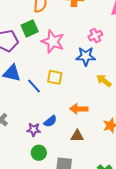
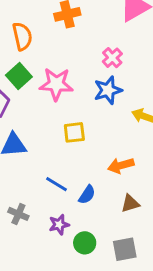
blue line: (34, 86) -> (57, 184), moved
purple star: (34, 130) -> (59, 225), moved

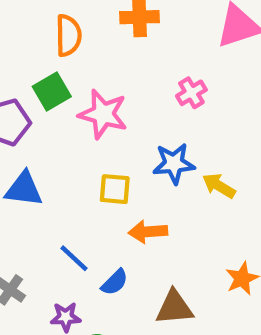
blue star: (108, 90) -> (174, 164), moved
orange arrow: (121, 165) -> (148, 232), moved
brown triangle: (130, 203) -> (174, 308), size x1.4

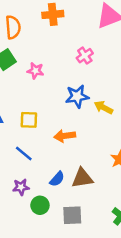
pink star: (103, 114) -> (35, 71), size x0.6
yellow square: (115, 189) -> (29, 120), moved
blue semicircle: (115, 282) -> (57, 179), moved

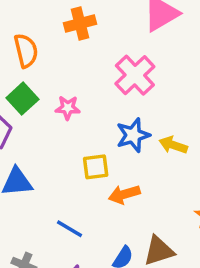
pink cross: (85, 56) -> (135, 75), size x1.6
yellow square: (29, 120) -> (96, 167), moved

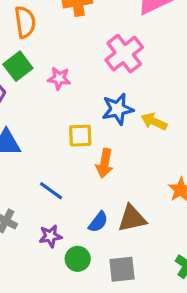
orange arrow: (124, 194) -> (105, 163), turned -68

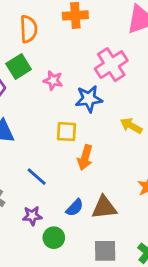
blue star: (118, 109) -> (89, 99), moved
gray square: (122, 269) -> (105, 251), moved

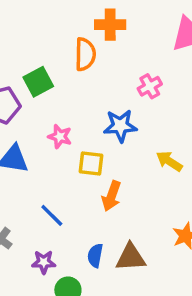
orange semicircle: (29, 29) -> (85, 54), moved
pink cross: (111, 65) -> (150, 86), size x0.6
pink star: (53, 81) -> (60, 137), moved
blue semicircle: (75, 208) -> (95, 255), turned 144

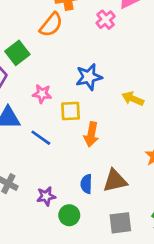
orange semicircle: (85, 54) -> (51, 25), turned 48
pink cross: (150, 86) -> (106, 20), moved
blue line: (52, 215) -> (41, 138), moved

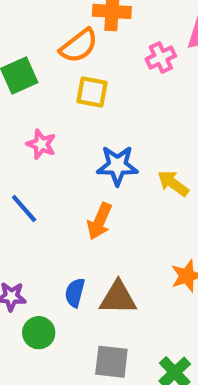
blue star: (89, 77) -> (117, 166), moved
yellow square: (71, 111) -> (92, 92), moved

